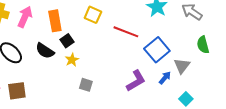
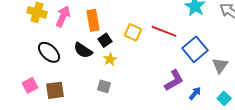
yellow square: (93, 15) -> (133, 32), moved
blue arrow: (165, 78) -> (195, 93), moved
gray square: (86, 85) -> (104, 86), moved

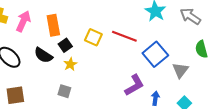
blue arrow: (195, 93) -> (155, 98), turned -32

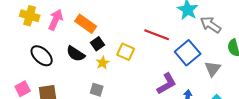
gray arrow: (190, 16) -> (211, 25), moved
orange rectangle: (53, 25) -> (86, 24), turned -45
yellow square: (93, 37) -> (126, 52), moved

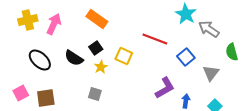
yellow cross: (30, 16) -> (28, 20), turned -30
orange rectangle: (86, 24) -> (97, 19), moved
blue square: (188, 53) -> (186, 57), size x0.7

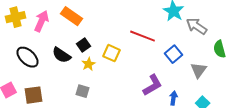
orange rectangle: (97, 19) -> (72, 16), moved

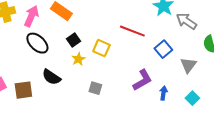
black semicircle: (62, 55) -> (51, 77), moved
black ellipse: (28, 57) -> (37, 43), moved
gray square: (82, 91) -> (95, 88), moved

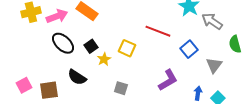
pink arrow: (31, 16) -> (57, 16), turned 45
black square: (73, 40) -> (91, 46), moved
blue arrow: (163, 93) -> (198, 93), moved

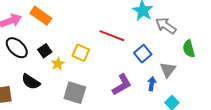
gray square: (121, 88) -> (75, 93), size x1.6
blue arrow: (198, 93) -> (152, 84), moved

